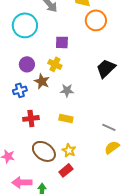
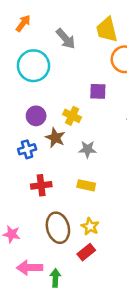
purple square: (62, 42) -> (98, 91), moved
brown ellipse: (44, 151) -> (58, 228), turned 40

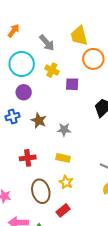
purple circle: (36, 116) -> (24, 92), moved
yellow cross: (72, 116) -> (52, 70), moved
blue cross: (27, 149) -> (13, 117), moved
yellow star: (90, 226) -> (66, 182), moved

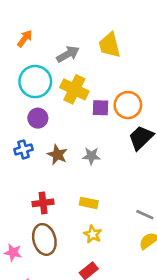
gray arrow: (47, 43) -> (68, 54), turned -78
orange circle: (93, 59) -> (128, 105), moved
yellow cross: (52, 70) -> (74, 89), size x1.5
gray star: (64, 130) -> (91, 156), moved
brown ellipse: (41, 191) -> (44, 239), moved

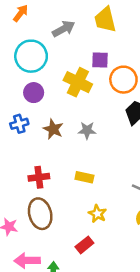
yellow cross: (74, 89) -> (78, 82), moved
purple square: (100, 108) -> (100, 60), moved
yellow star: (93, 234) -> (97, 214), moved

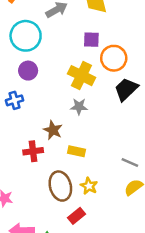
yellow cross: (78, 82) -> (81, 76), moved
brown star: (53, 129) -> (53, 130), moved
brown ellipse: (40, 214) -> (60, 186), moved

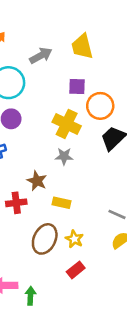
brown ellipse: (60, 186) -> (45, 239), turned 40
red rectangle: (76, 216) -> (76, 270), moved

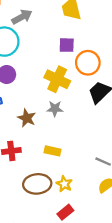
gray arrow: (41, 56) -> (22, 17), moved
brown star: (37, 181) -> (27, 118), moved
brown ellipse: (45, 239) -> (37, 184), turned 60

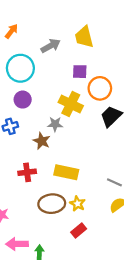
gray arrow: (22, 17) -> (51, 46), moved
gray star: (55, 109) -> (55, 124), moved
yellow rectangle: (53, 151) -> (66, 172), size x1.5

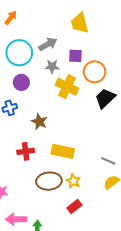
gray arrow: (51, 46) -> (48, 44), moved
gray star: (55, 124) -> (52, 67), moved

